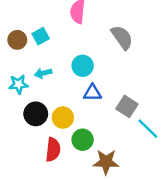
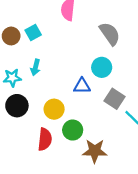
cyan circle: (83, 66) -> (102, 67), moved
cyan arrow: (43, 73) -> (35, 67), turned -63
black circle: (36, 114) -> (17, 106), moved

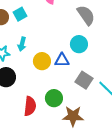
gray square: (114, 99) -> (84, 80), moved
yellow circle: (54, 109) -> (42, 61), moved

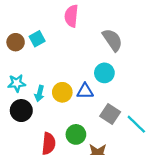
cyan arrow: (22, 44) -> (39, 93), moved

